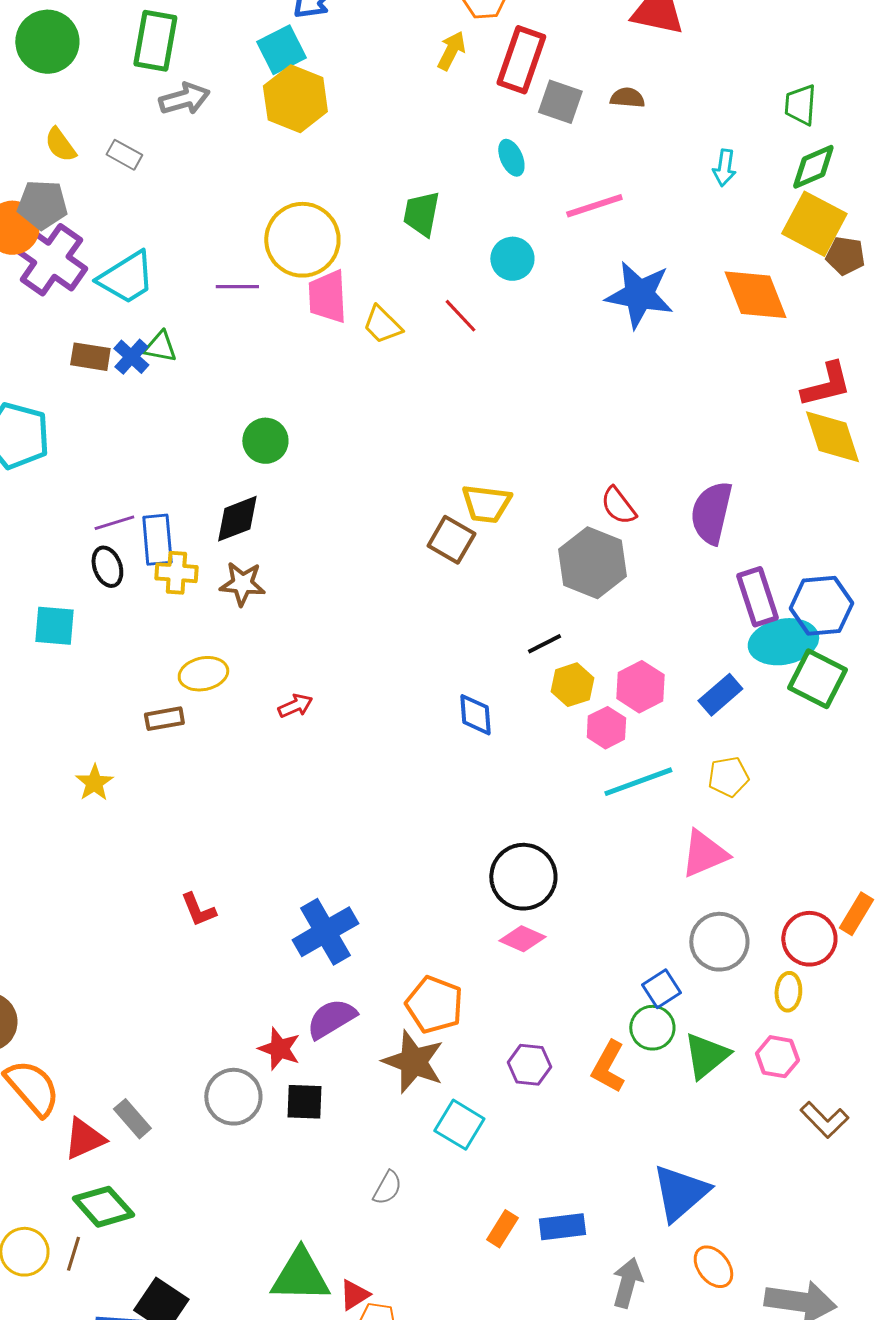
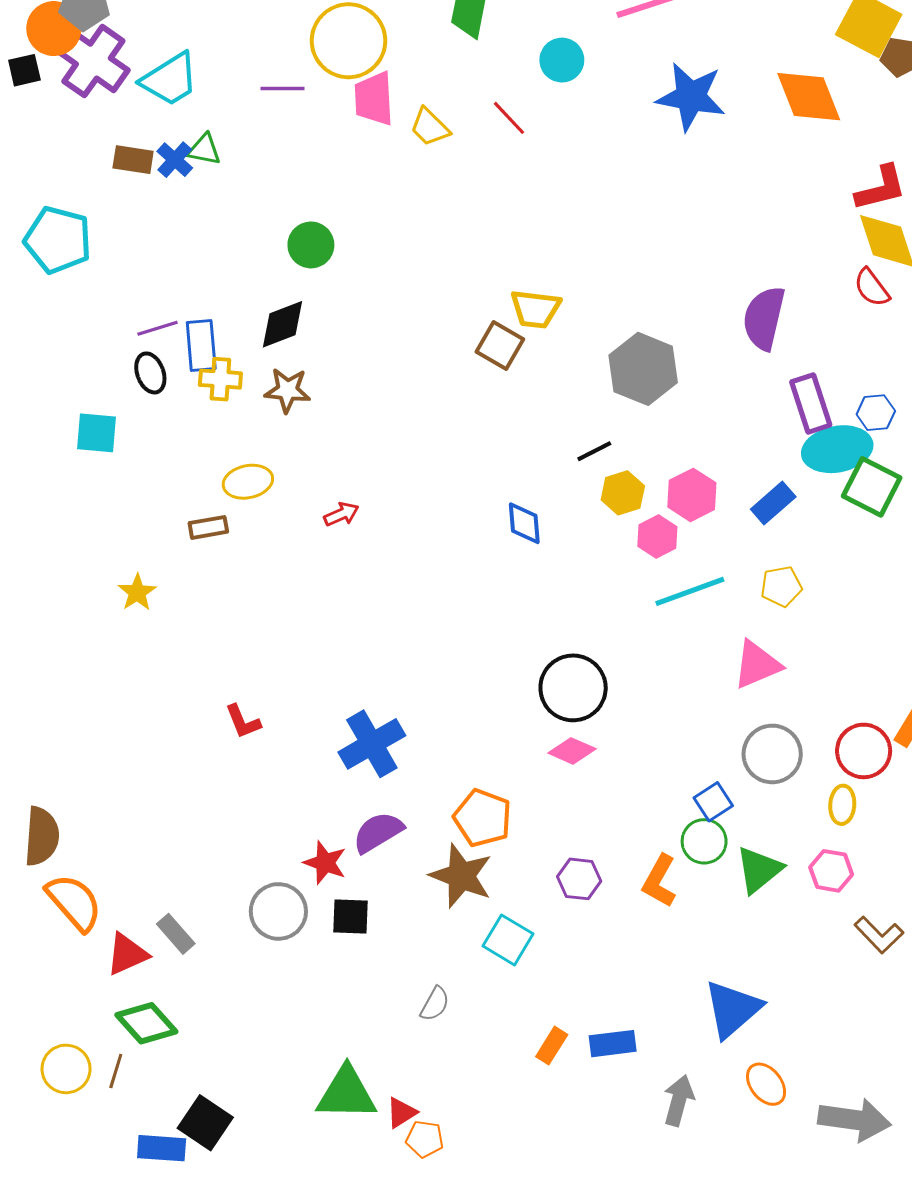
red semicircle: (618, 506) -> (872, 288), moved
blue hexagon: (821, 606) -> (876, 413), size x0.6

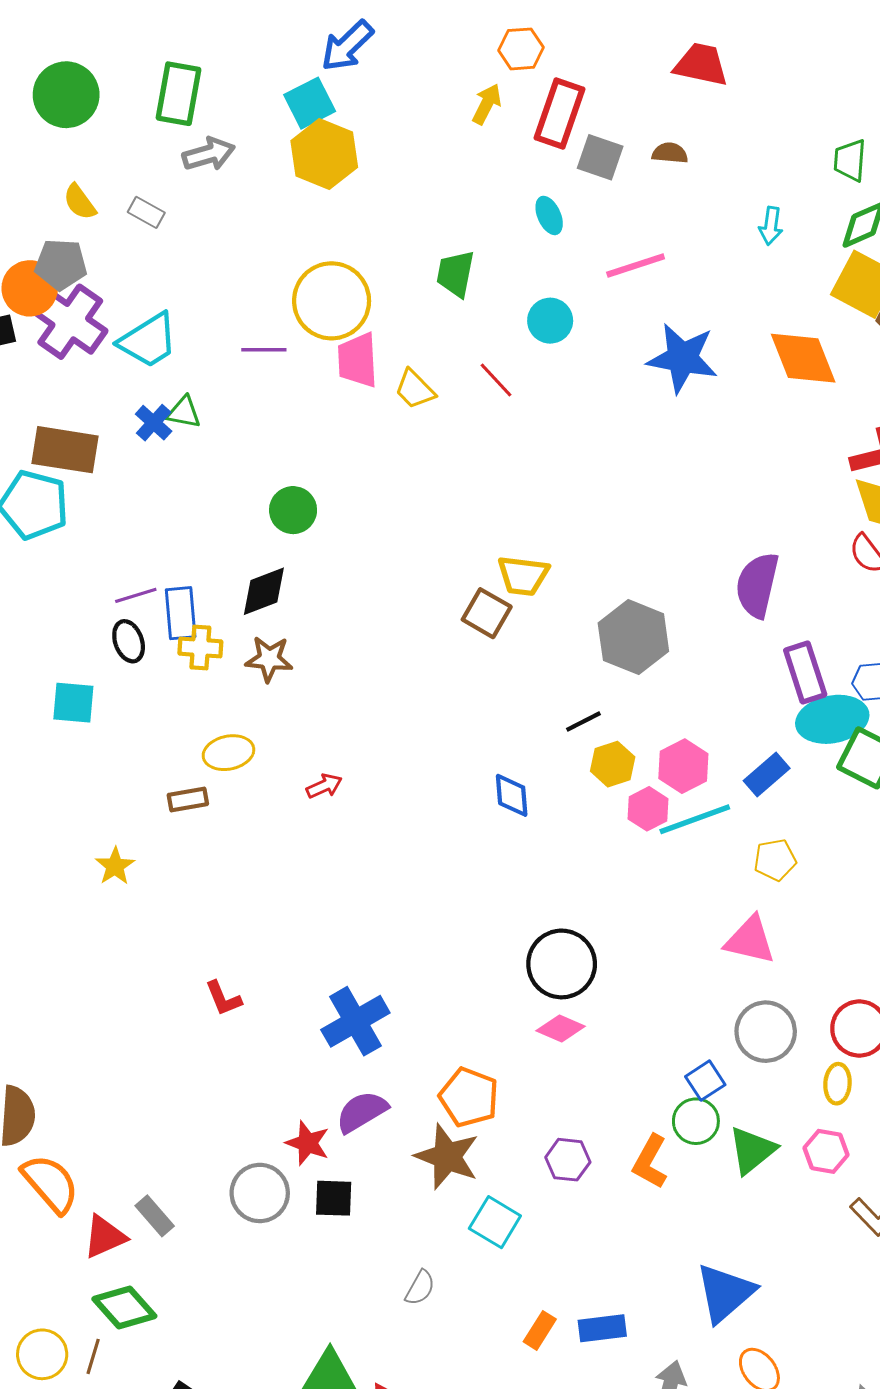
brown rectangle: (133, 160) -> (65, 450), moved, size x1.6
cyan line: (690, 591) -> (695, 819), moved
pink triangle: (757, 665) -> (750, 940), turned 36

